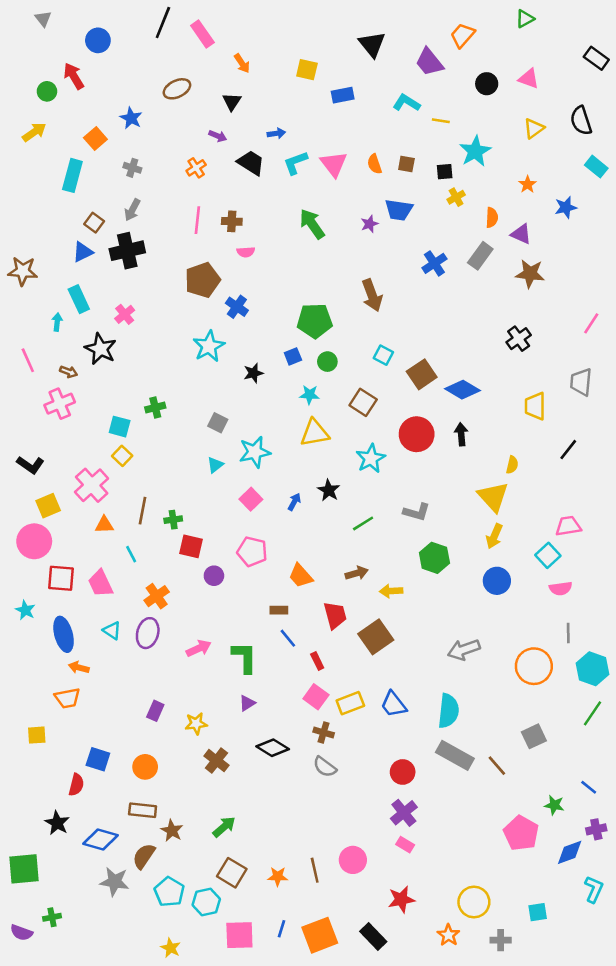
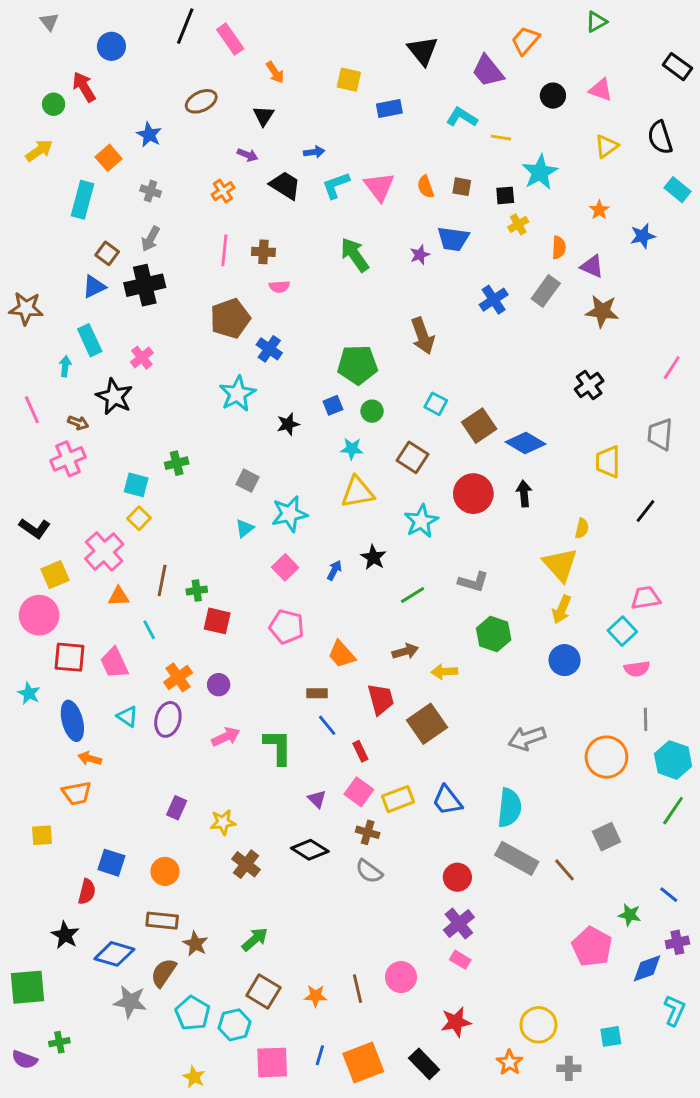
purple circle: (214, 576) -> (219, 685), moved
purple triangle: (247, 703) -> (317, 799), moved, turned -42

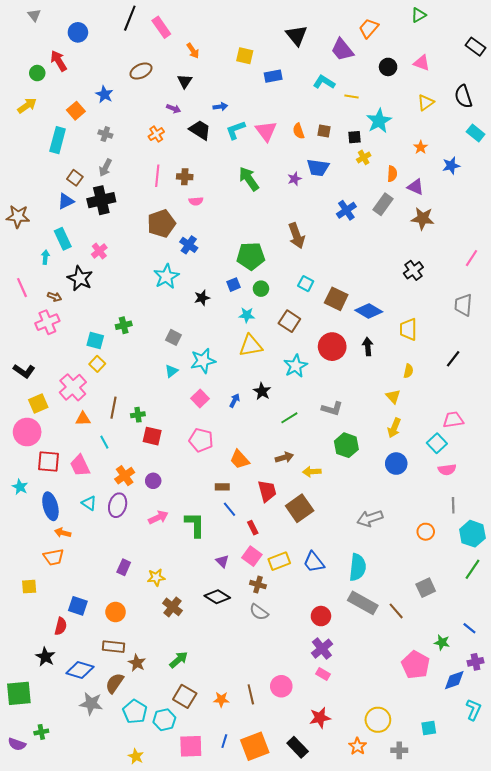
brown square: (479, 426) -> (336, 299), turned -30
yellow trapezoid: (608, 462) -> (408, 329), moved
yellow triangle: (560, 565) -> (393, 396), size x0.6
orange circle: (606, 757) -> (426, 532), size x0.6

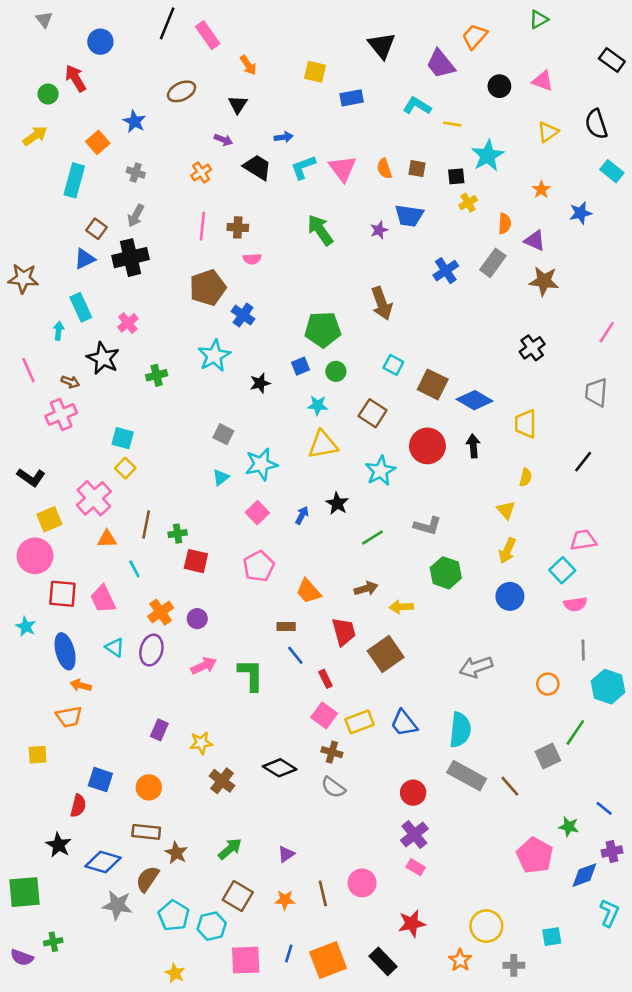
green cross: (124, 325) -> (157, 375), moved
pink pentagon: (201, 440) -> (259, 566), turned 30
purple triangle: (222, 561) -> (286, 854), moved, turned 40
green line: (472, 569) -> (575, 732), moved

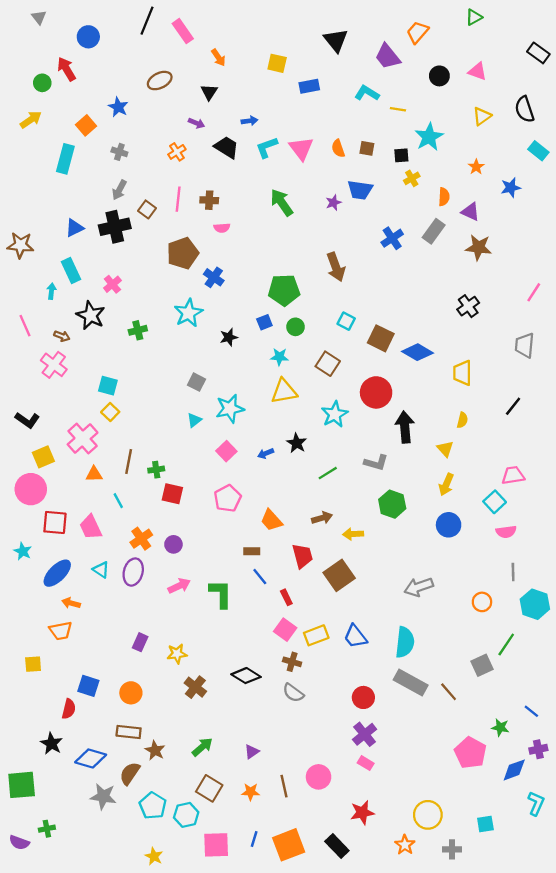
brown square: (96, 229) -> (147, 209), moved
pink cross: (61, 415) -> (54, 365), turned -30
black arrow: (473, 446) -> (405, 427), moved, size x1.5
blue arrow: (302, 515) -> (266, 453), turned -140
blue ellipse: (65, 651) -> (57, 573), turned 60

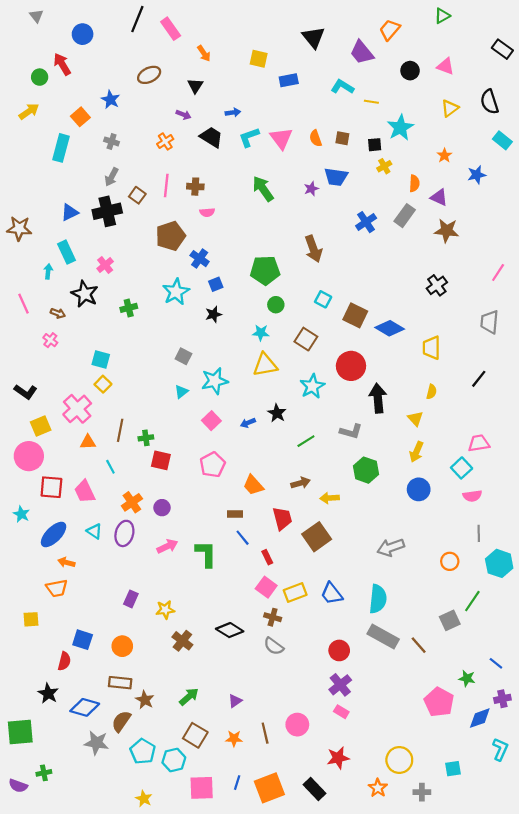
blue square: (264, 322) -> (216, 284), moved
pink cross: (54, 365) -> (50, 340), size x0.6

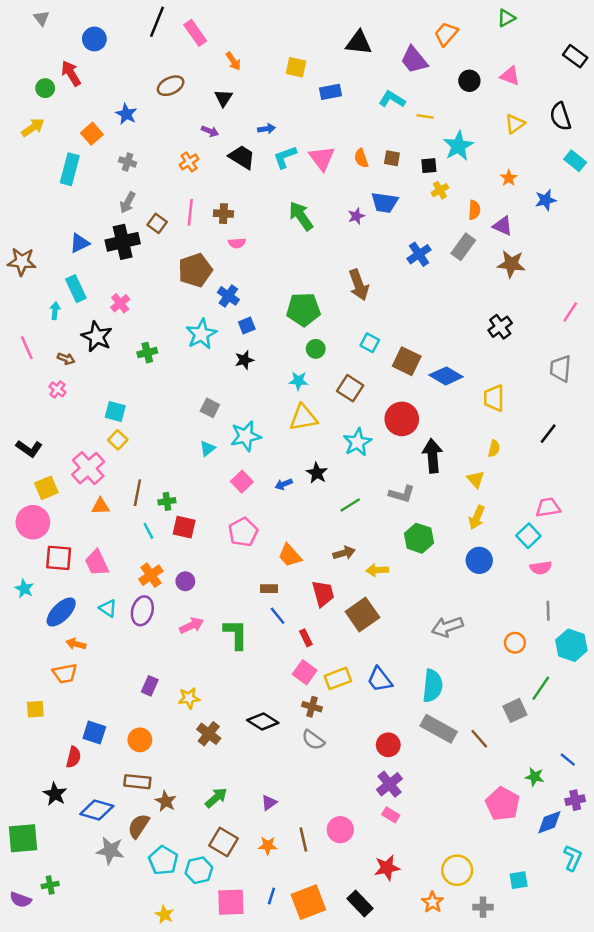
black triangle: (313, 37) -> (359, 43), turned -45
cyan line: (110, 467) -> (148, 531), moved

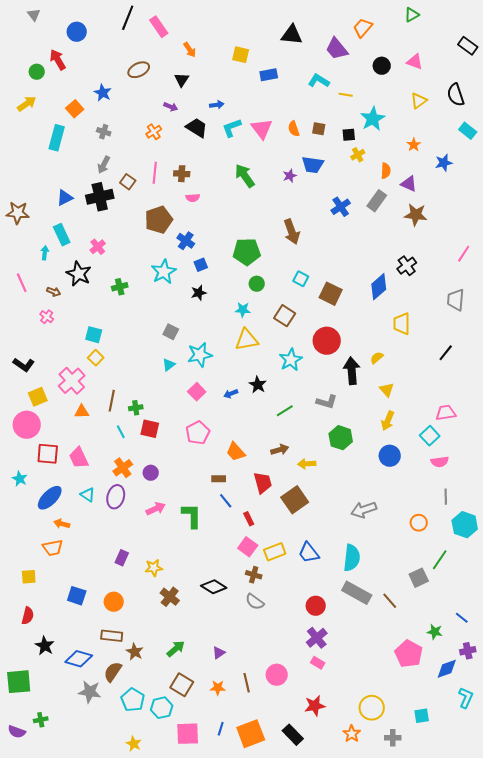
blue diamond: (446, 376) -> (379, 287), moved, turned -72
yellow semicircle: (494, 448) -> (377, 358), moved, turned -144
red semicircle: (73, 757) -> (28, 616), moved

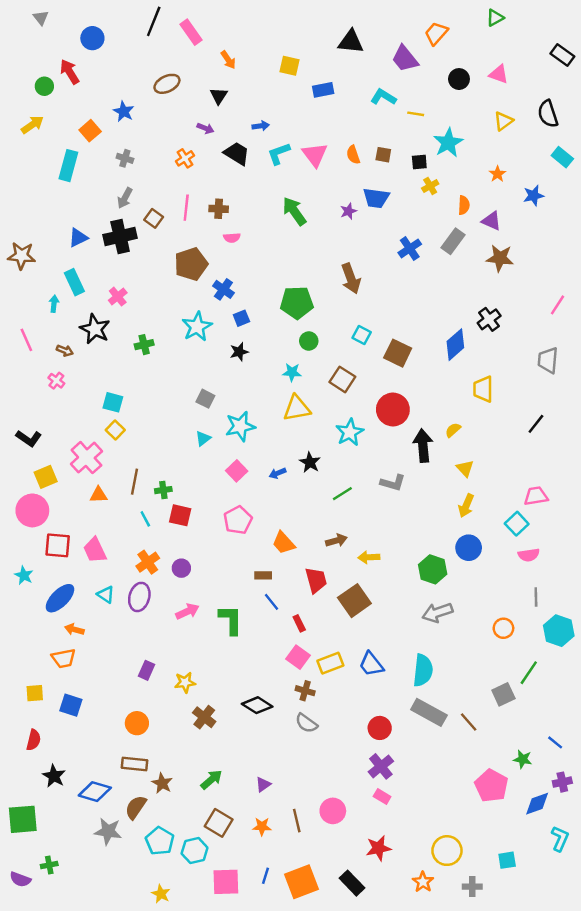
green hexagon: (341, 438) -> (433, 569), moved
blue square: (77, 596) -> (71, 705), moved

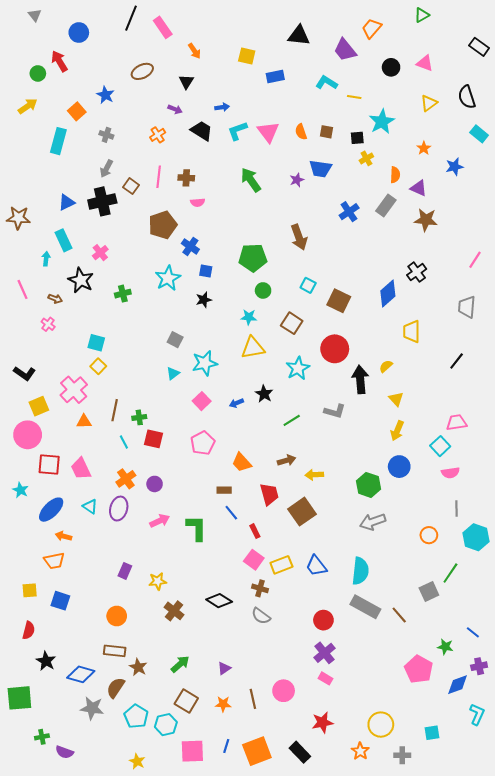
blue square: (241, 318) -> (206, 271), turned 32
purple semicircle: (20, 879) -> (64, 752), moved

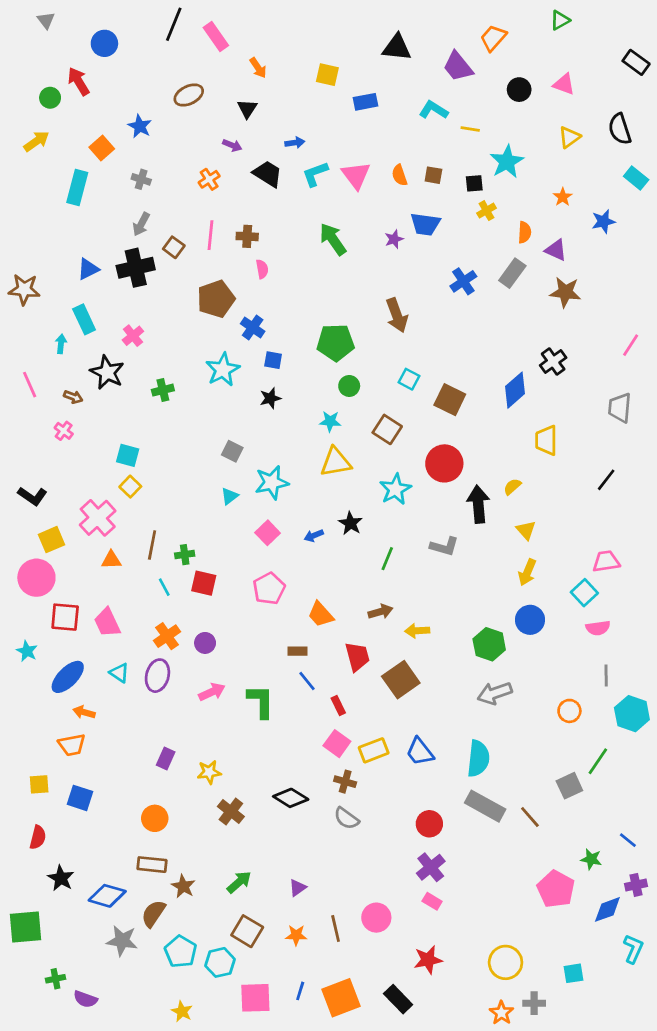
pink semicircle: (198, 202) -> (262, 269), turned -96
green line: (292, 420) -> (387, 559), turned -36
orange star: (360, 751) -> (501, 1013), moved

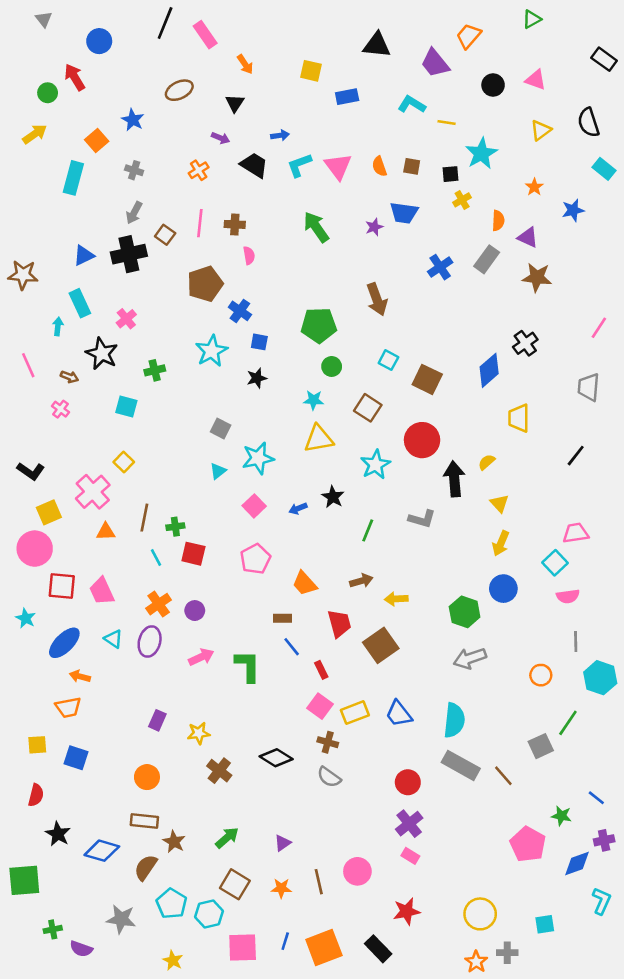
cyan square: (128, 455) -> (126, 407), moved
gray star: (122, 941) -> (121, 919), moved

